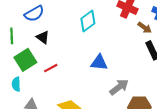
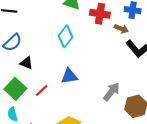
blue triangle: (99, 63) -> (69, 76), moved

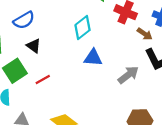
blue triangle: (69, 76) -> (93, 58), moved
gray arrow: (112, 92) -> (128, 75), moved

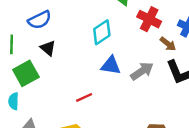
gray arrow: (128, 75) -> (142, 71), moved
red line: (43, 79) -> (84, 97), moved

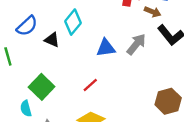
cyan diamond: (102, 32) -> (73, 22), moved
black triangle: (48, 48) -> (52, 40), moved
green square: (26, 73) -> (42, 87), moved

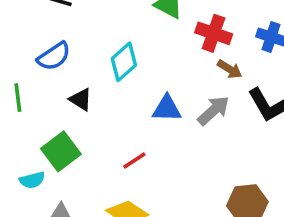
brown arrow: (153, 12) -> (230, 69), moved
black triangle: (52, 40) -> (81, 99), moved
cyan semicircle: (26, 108) -> (32, 180), turned -98

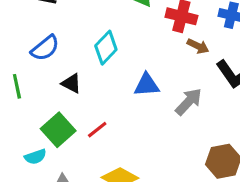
gray arrow: (213, 110) -> (189, 102), moved
red line: (134, 161) -> (97, 130), moved

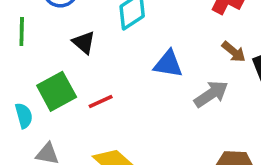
brown arrow: (198, 46) -> (234, 52), moved
cyan semicircle: (35, 157) -> (24, 116), turned -100

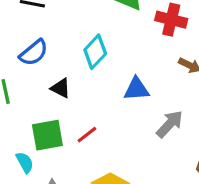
green square: (57, 91) -> (47, 135), turned 32
gray arrow: (211, 94) -> (170, 124), moved

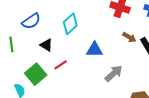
green square: (47, 135) -> (36, 74), turned -35
red line: (87, 135) -> (61, 65), moved

